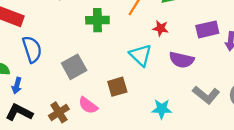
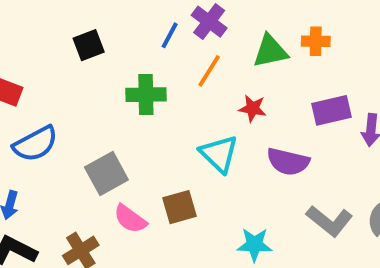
blue semicircle: (32, 49) -> (35, 144), turned 80
pink semicircle: (88, 105) -> (130, 219), moved

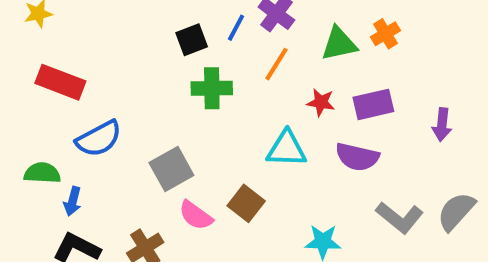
orange cross: (316, 41) -> (385, 34), turned -32
black square: (89, 45) -> (192, 40), moved
purple rectangle: (331, 110) -> (373, 104), moved
cyan triangle: (219, 154) -> (287, 149), turned -42
brown square: (180, 207) -> (246, 203), turned -36

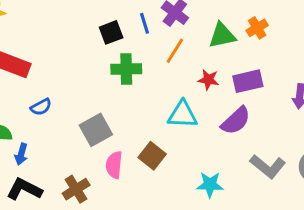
blue line: (236, 28) -> (144, 23), turned -45
blue semicircle: (99, 139) -> (41, 107), size x0.6
purple semicircle: (357, 157) -> (236, 121), turned -56
pink semicircle: (196, 215) -> (114, 165), turned 60

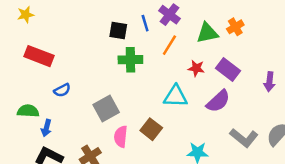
black square: (111, 32) -> (118, 30), turned 30
purple rectangle: (248, 81) -> (228, 69), turned 50

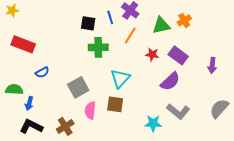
cyan triangle: (176, 96) -> (120, 78), moved, turned -50
brown square: (151, 129) -> (115, 104), turned -30
gray L-shape: (244, 138) -> (178, 111), moved

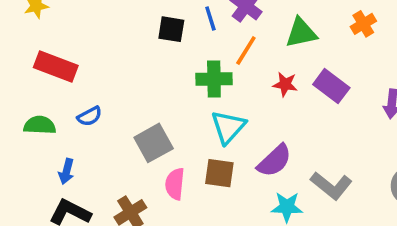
orange cross: (184, 20) -> (363, 24), moved
green cross: (98, 47) -> (214, 79), moved
purple semicircle: (170, 81) -> (274, 161), moved
green semicircle: (14, 89) -> (40, 125), moved

